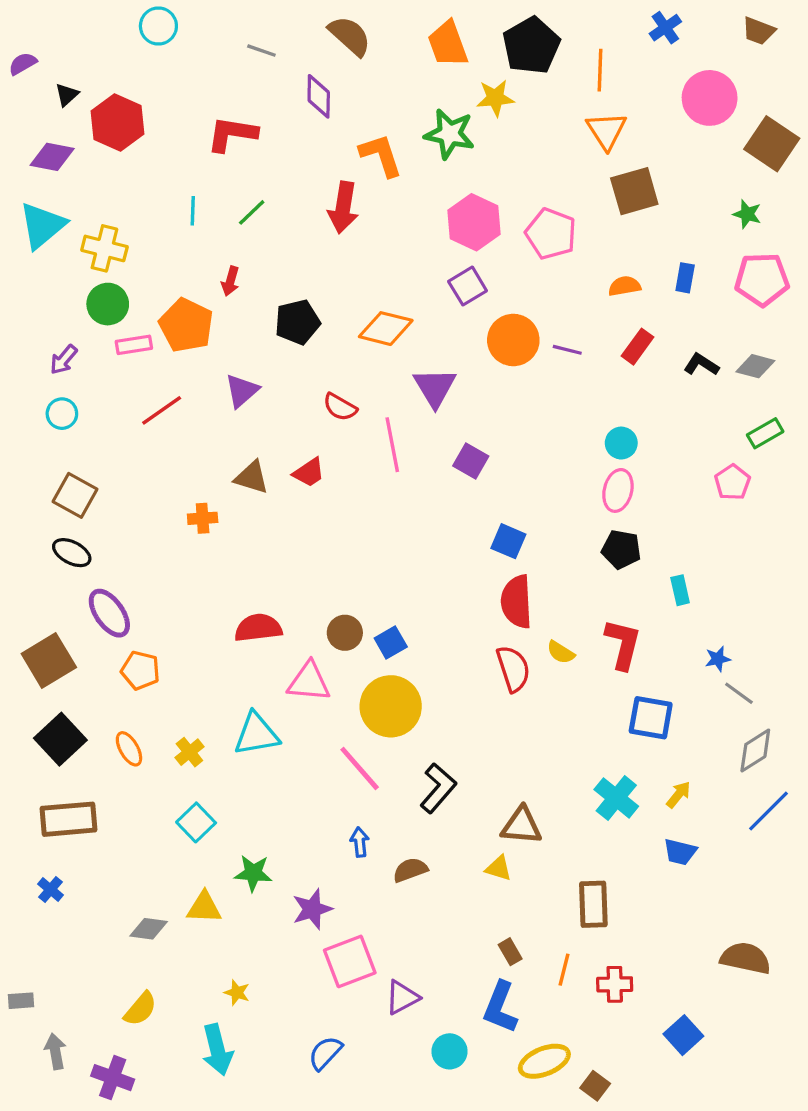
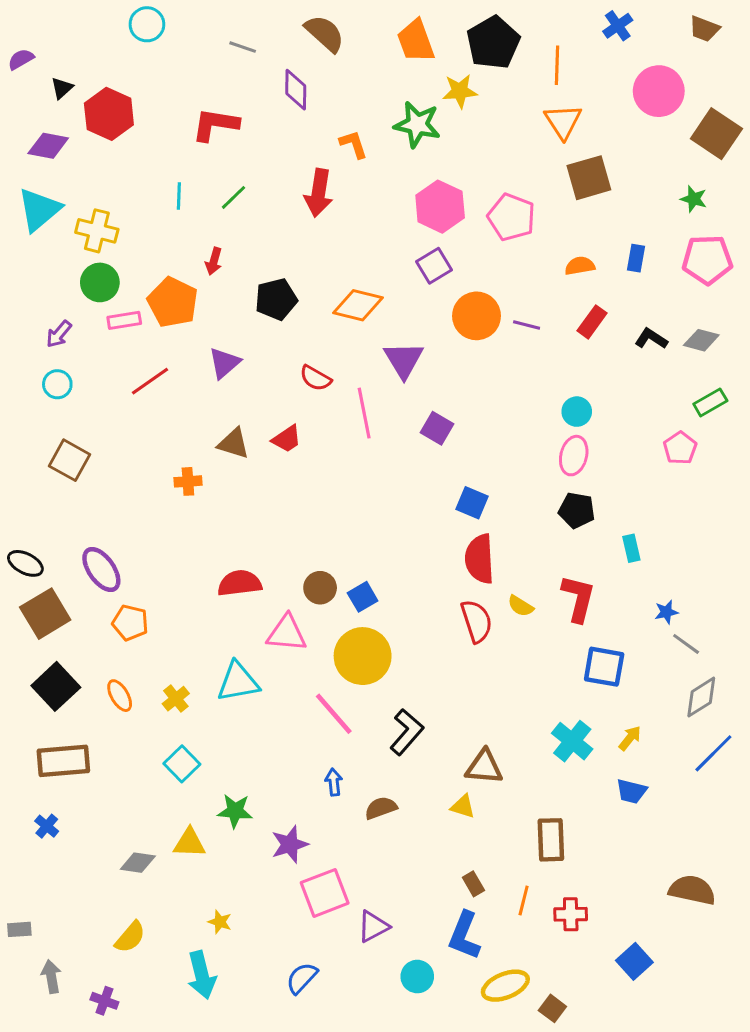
orange L-shape: (381, 155) -> (353, 144), size x0.7
black ellipse: (72, 553) -> (25, 563), moved
purple cross: (113, 1078) -> (104, 1001), size x0.7

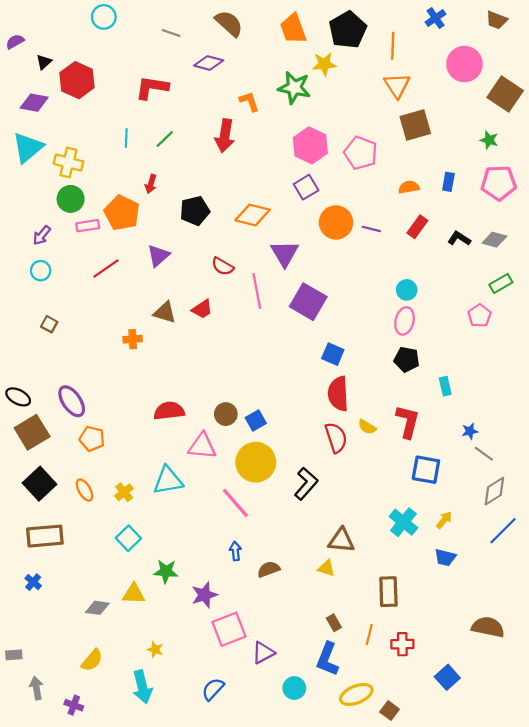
purple diamond: (296, 90) -> (209, 63), turned -76
purple square: (437, 428) -> (308, 302), size x1.6
brown square: (69, 460) -> (49, 324), size x0.6
black L-shape: (407, 732) -> (306, 484), moved

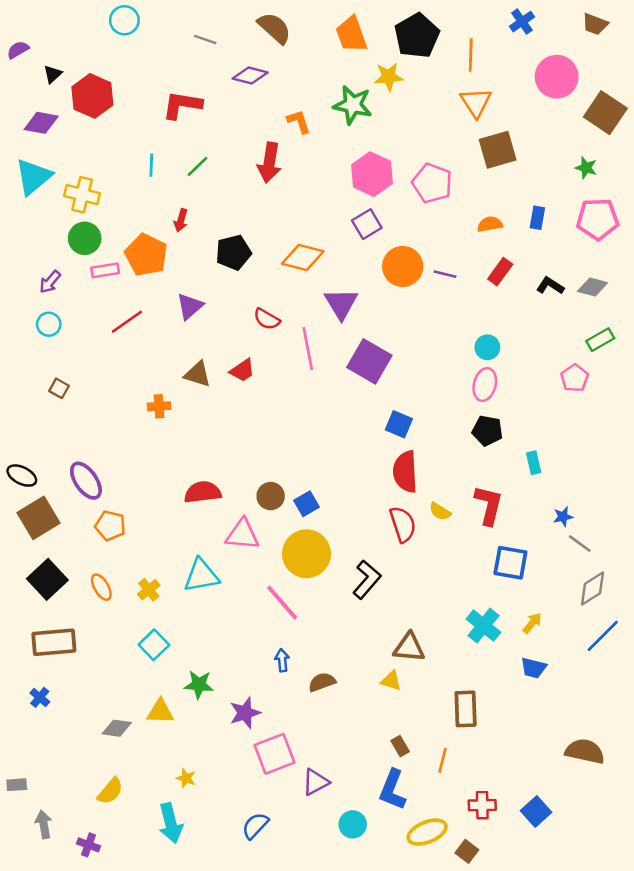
red cross: (402, 644) -> (482, 805), moved

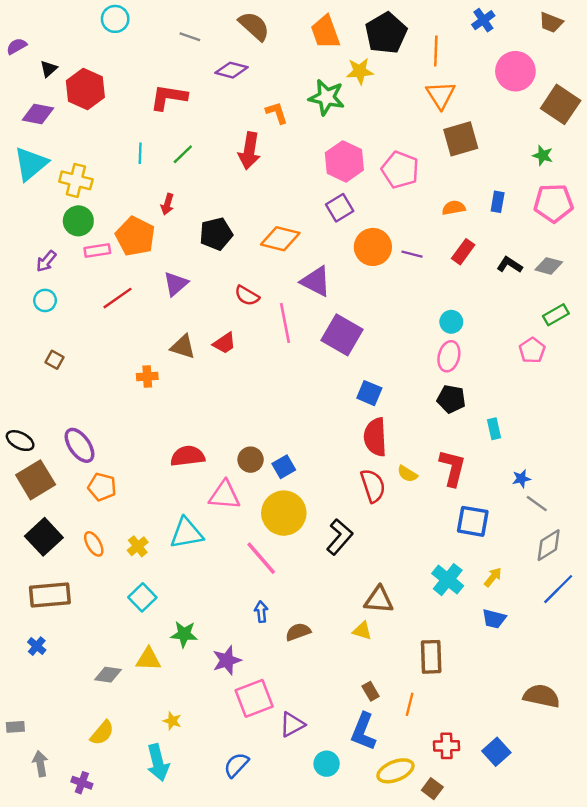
purple triangle: (341, 304) -> (316, 281), turned -32

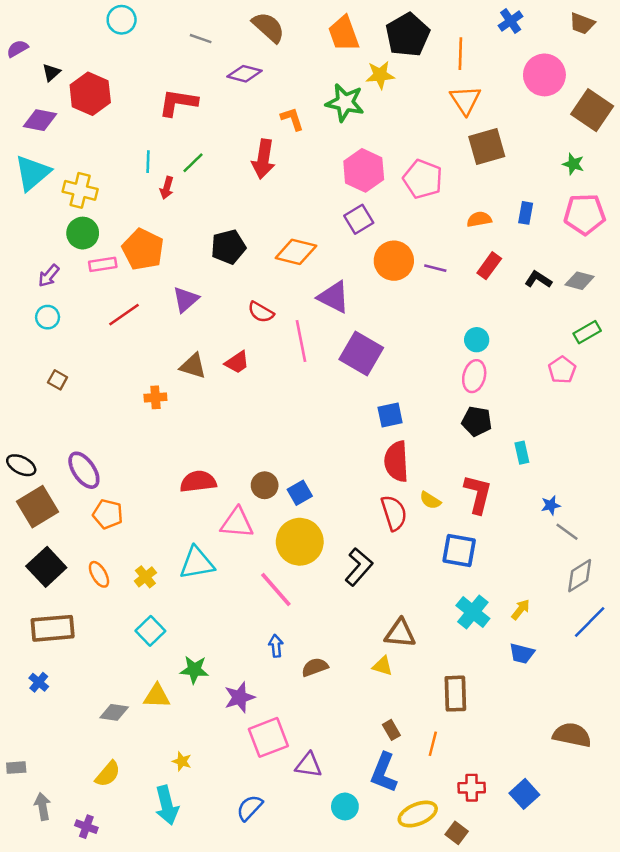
red arrow: (167, 204) -> (167, 188), moved
blue square: (369, 393) -> (390, 415), turned -35
blue square: (473, 521) -> (459, 551), moved
purple triangle: (292, 724) -> (309, 765), turned 36

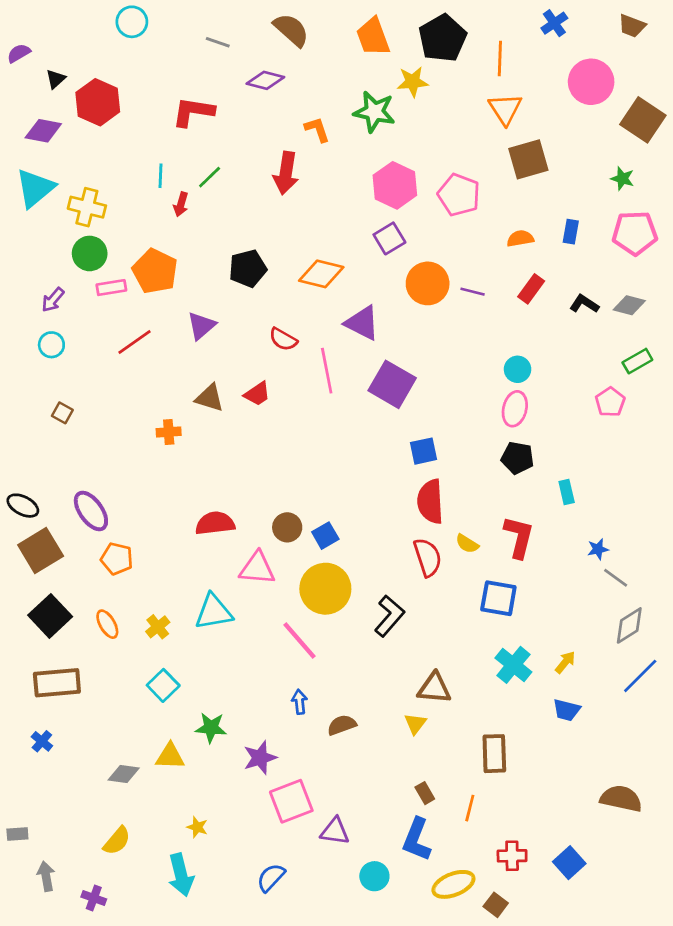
yellow triangle: (383, 666) -> (415, 724), turned 50

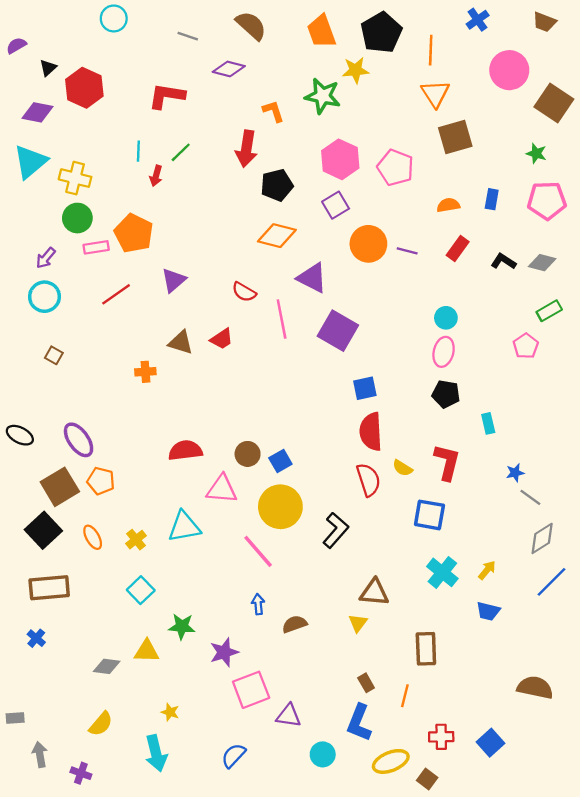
black pentagon: (248, 268) -> (277, 185), moved
cyan circle: (51, 345) -> (44, 297), size x1.4
brown square: (41, 551) -> (60, 487), moved

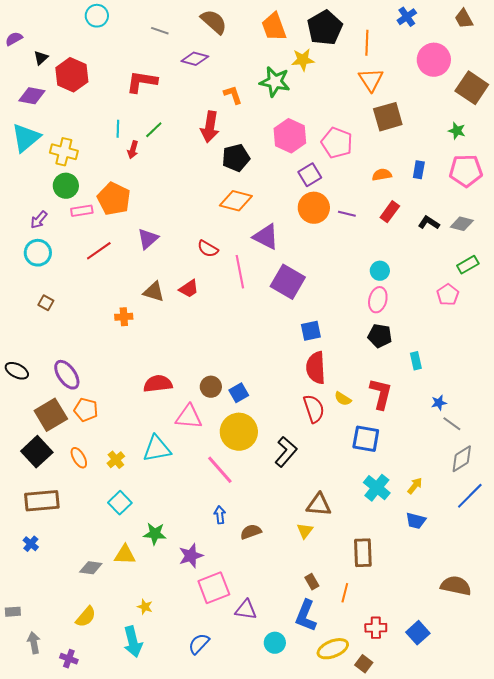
brown trapezoid: (544, 22) -> (464, 19), turned 40
purple square: (336, 205) -> (310, 175), moved

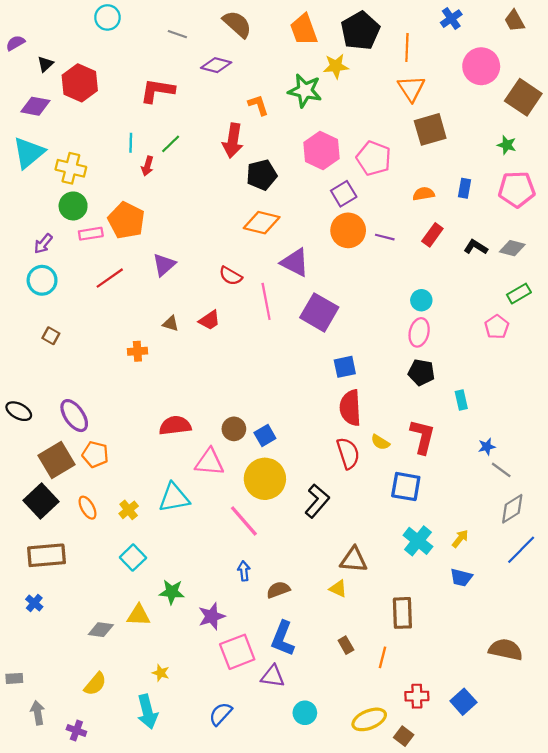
brown triangle: (154, 292) -> (171, 324), size x0.7
yellow triangle: (305, 531) -> (338, 589), turned -42
blue L-shape: (306, 616) -> (283, 638), moved

